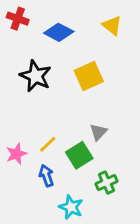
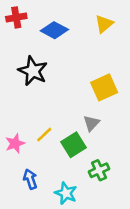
red cross: (18, 19) -> (16, 17), turned -30
yellow triangle: (112, 25) -> (104, 24), turned 42
yellow square: (89, 76) -> (104, 87), moved
blue arrow: (46, 176) -> (30, 179), moved

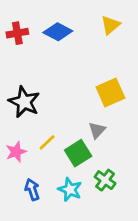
red cross: (16, 17) -> (17, 33), moved
black star: (33, 71) -> (24, 102), moved
green cross: (99, 170) -> (105, 180), turned -30
cyan star: (66, 193) -> (70, 190), moved

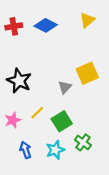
gray triangle: (97, 130) -> (65, 87), moved
cyan star: (70, 190) -> (55, 150), turned 30

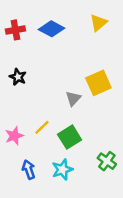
black star: (19, 81) -> (18, 77), moved, size x0.6
green cross: (83, 142) -> (107, 161), moved

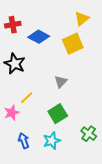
blue diamond: (52, 29) -> (39, 37), moved
black star: (18, 77) -> (15, 64), size x1.5
yellow square: (98, 83) -> (73, 44), moved
yellow line: (42, 127) -> (27, 98), moved

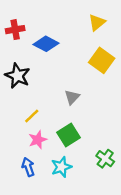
yellow square: (73, 44) -> (102, 60), moved, turned -30
pink star: (12, 113) -> (38, 140), moved

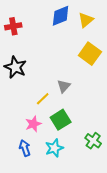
blue diamond: (46, 44) -> (61, 16), moved, turned -50
yellow line: (32, 116) -> (43, 99), moved

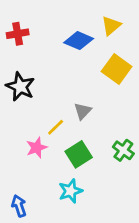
blue diamond: (61, 16) -> (79, 41), moved, turned 45
pink star: (33, 124) -> (37, 148), moved
green cross: (93, 141) -> (123, 150), moved
blue arrow: (25, 148) -> (19, 206), moved

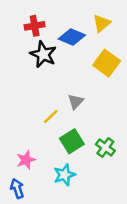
red cross: (18, 34) -> (35, 26), moved
black star: (20, 87) -> (43, 54), moved
pink star: (37, 148) -> (26, 160), moved
green cross: (123, 150) -> (105, 147), moved

